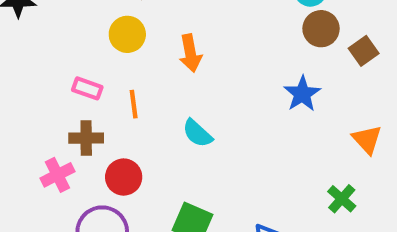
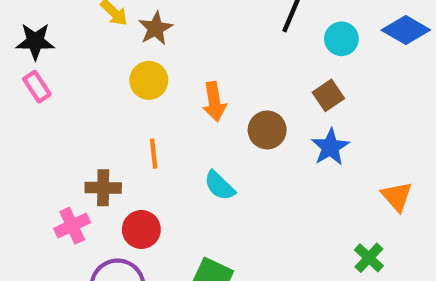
brown circle: (321, 29) -> (267, 130), moved
brown square: (364, 51) -> (328, 95), moved
pink rectangle: (87, 88) -> (37, 87), moved, turned 36

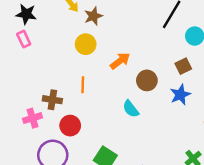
orange arrow: (214, 102) -> (120, 61), turned -126
cyan semicircle: (220, 186) -> (131, 109), moved

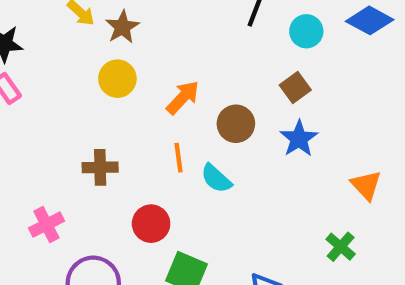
orange line: (83, 85) -> (178, 158), moved
brown cross: (52, 100) -> (100, 167), moved
red circle: (70, 126) -> (151, 224), moved

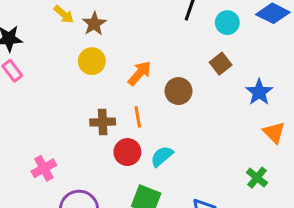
blue star: (299, 139) -> (259, 92), moved
brown cross: (100, 167) -> (103, 122), moved
cyan semicircle: (216, 179) -> (162, 156), moved, turned 100
red circle: (151, 224) -> (127, 152), moved

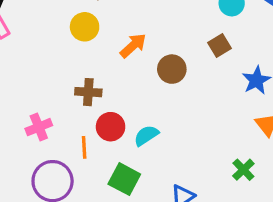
orange line: (138, 117) -> (84, 147), moved
pink cross: (44, 168) -> (39, 127), moved

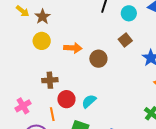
orange arrow: (133, 46) -> (73, 48), turned 54

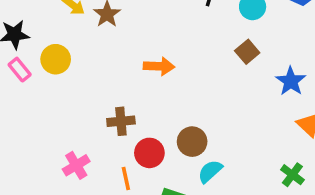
yellow circle: (42, 41) -> (56, 59), moved
brown circle: (98, 59) -> (192, 142), moved
cyan semicircle: (89, 101) -> (210, 171), moved

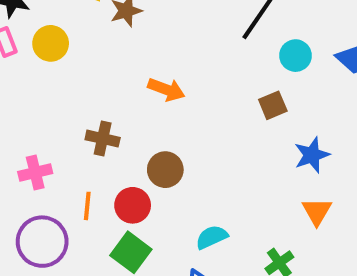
brown circle: (192, 142) -> (165, 170), moved
red circle: (149, 153) -> (133, 205), moved
cyan semicircle: (210, 171) -> (212, 237), moved

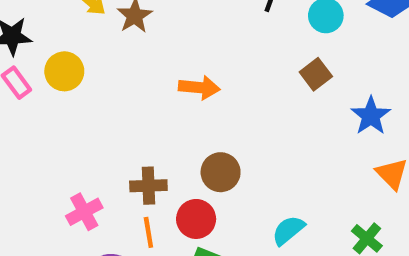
brown cross: (103, 139) -> (148, 186), moved

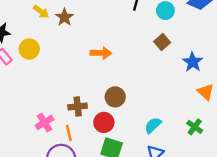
orange line: (148, 232) -> (69, 133), moved

